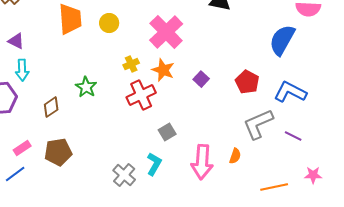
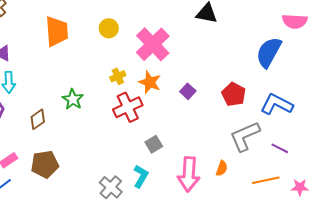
yellow circle: (109, 23) -> (109, 28), moved
orange line: (274, 187) -> (266, 180), moved

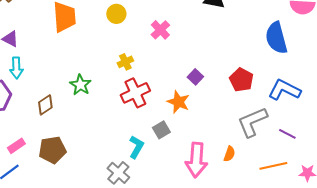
pink cross: (153, 44) -> (160, 30), size x0.6
blue semicircle: (269, 52) -> (276, 38), turned -44
orange star: (150, 82) -> (178, 102), moved
cyan L-shape: (141, 176) -> (136, 147), moved

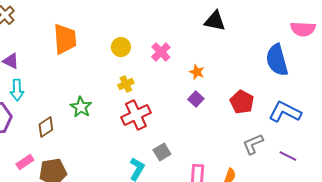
yellow circle: (116, 14) -> (121, 47), moved
orange star: (178, 102) -> (197, 72), moved, size x0.7
gray L-shape: (252, 122) -> (253, 144), size x0.7
pink rectangle: (16, 146) -> (25, 162), moved

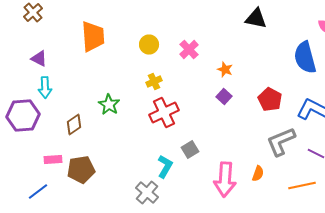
black triangle: (215, 21) -> (256, 18), moved
gray L-shape: (253, 144) -> (281, 142), size x1.4
pink rectangle: (25, 162) -> (53, 160), turned 30

